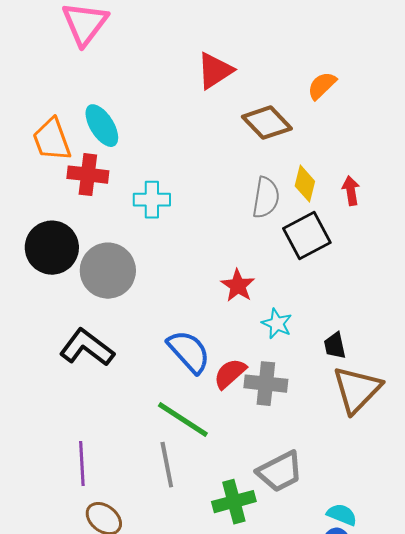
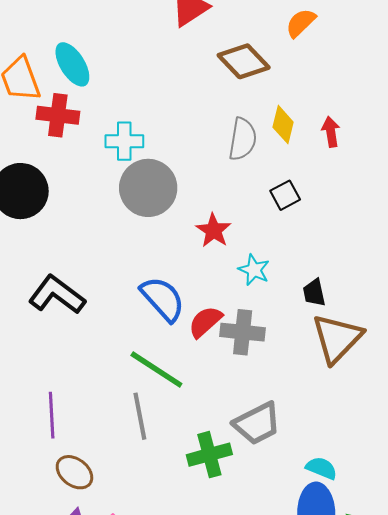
black square: (307, 236) -> (285, 195), moved, size x0.6
gray circle: (108, 271) -> (148, 188), moved

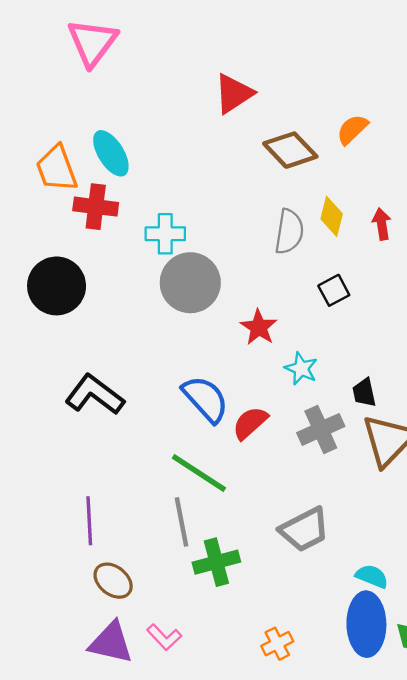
orange semicircle: (301, 23) -> (352, 129), moved
gray cross: (243, 332) -> (321, 429), moved, turned -30
green cross: (209, 455) -> (216, 562), moved

